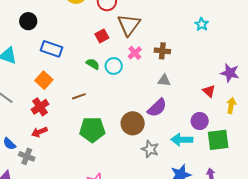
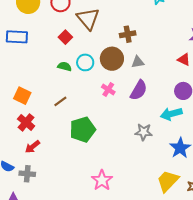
blue rectangle: (51, 49) -> (17, 37), moved
pink cross: (135, 53) -> (108, 90), moved
brown circle: (133, 123) -> (112, 59), moved

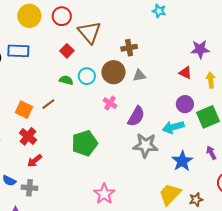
purple semicircle: (139, 90) -> (136, 116), moved
brown line: (60, 101) -> (48, 104), moved
gray star: (144, 132) -> (146, 145), size x1.4

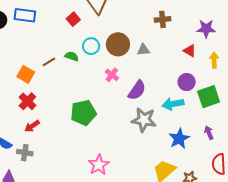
brown cross: (129, 48) -> (162, 19), moved
green semicircle: (66, 80) -> (72, 56), moved
brown line: (48, 104) -> (49, 62), moved

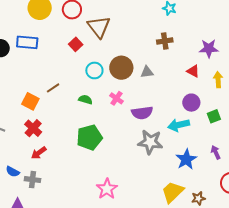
green semicircle: (72, 56) -> (85, 100), moved
purple semicircle: (137, 90) -> (142, 113), turned 50
green square: (209, 97) -> (214, 116), size x0.6

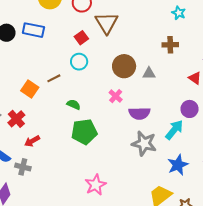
cyan circle: (94, 70) -> (79, 62), moved
green semicircle: (85, 100) -> (74, 105), moved
cyan arrow: (179, 125) -> (174, 130), turned 135
red cross: (33, 128) -> (16, 119), moved

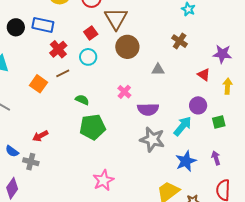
brown cross: (170, 45) -> (180, 41), turned 35
brown circle: (124, 66) -> (127, 47), moved
red cross: (16, 119) -> (58, 49), moved

